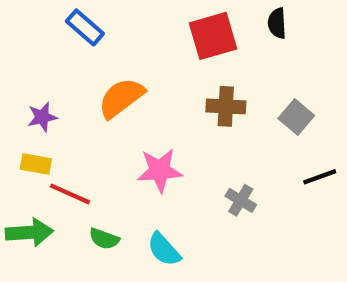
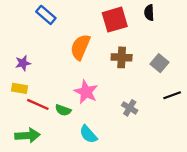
orange semicircle: (121, 98) -> (80, 47), moved, turned -30
pink star: (160, 170) -> (86, 92), turned 30
green arrow: (29, 232) -> (28, 135), moved
green semicircle: (104, 239) -> (63, 110), moved

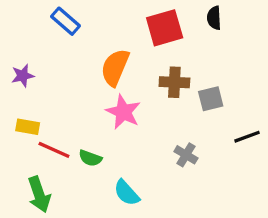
purple star: (23, 63) -> (23, 76), moved
gray square: (159, 63) -> (211, 99), moved, turned 36
pink star: (86, 92) -> (123, 112), moved
green arrow: (28, 135) -> (39, 194), turned 75

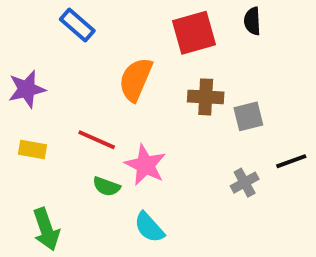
purple star: (23, 76) -> (27, 89), size x1.4
pink star: (123, 112) -> (145, 165), moved
red line: (54, 150) -> (97, 140), moved
gray cross: (186, 155) -> (245, 183), moved, turned 30

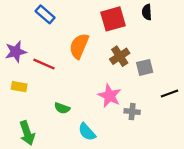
brown cross: (206, 97) -> (120, 56), turned -36
red line: (97, 140) -> (44, 64), moved
pink star: (145, 165) -> (110, 96), moved
gray cross: (245, 183) -> (132, 112), moved, turned 35

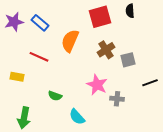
blue rectangle: (45, 14) -> (40, 23), moved
purple star: (16, 52) -> (14, 22), moved
green arrow: (27, 133) -> (24, 118), turned 30

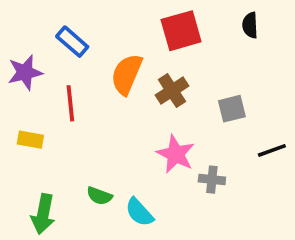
black semicircle: (130, 11) -> (250, 25), moved
purple star: (14, 22) -> (25, 72), moved
brown cross: (106, 50) -> (172, 91), moved
red line: (39, 57) -> (70, 103), turned 60
green semicircle: (55, 96) -> (99, 196), moved

